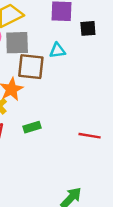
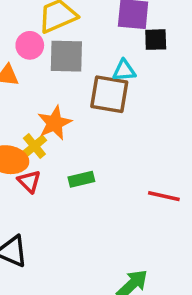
black square: (88, 28) -> (156, 40), moved
brown square: (31, 67) -> (109, 94), moved

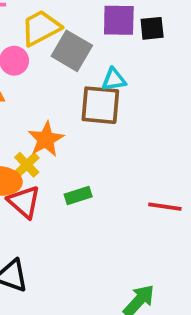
black square: (156, 40) -> (152, 28), moved
gray square: (66, 56) -> (72, 51), moved, turned 33
red triangle: (29, 181) -> (24, 202), size x1.4

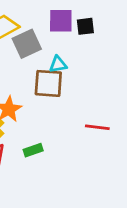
gray square: (72, 51) -> (27, 44), turned 36
red line: (165, 207) -> (97, 127), moved

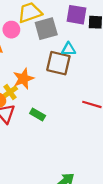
green rectangle: (33, 150) -> (38, 114), turned 40

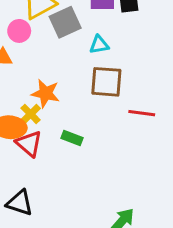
brown square: (58, 63) -> (106, 82), moved
orange star: (23, 79) -> (46, 93), turned -30

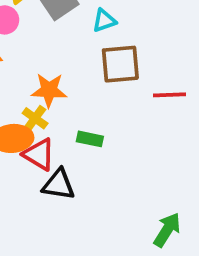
black triangle: (20, 203) -> (59, 185), moved

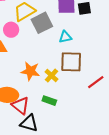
red line: (170, 95) -> (96, 82), turned -42
yellow cross: (35, 118) -> (52, 75), moved

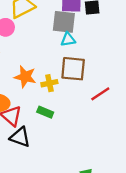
gray square: (42, 23) -> (64, 22), moved, turned 30
yellow cross: (52, 75) -> (49, 83), turned 32

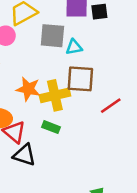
gray square: (64, 22) -> (52, 36), moved
yellow cross: (49, 83) -> (55, 95), size x1.6

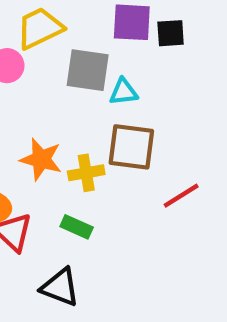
yellow cross: (55, 95) -> (86, 173), size x0.7
black triangle: (24, 155) -> (60, 287), moved

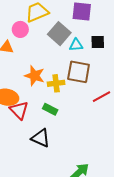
black square: (171, 33) -> (98, 42), moved
gray square: (88, 70) -> (59, 34), turned 30

